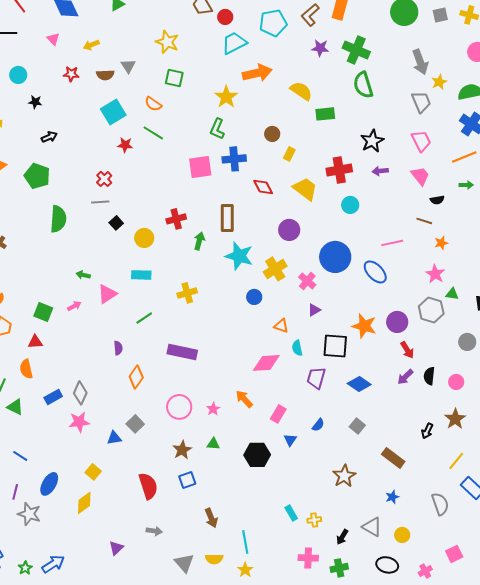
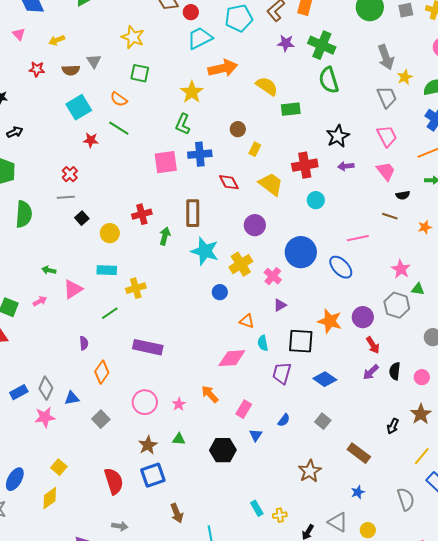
orange star: (441, 243) -> (425, 227), moved
yellow cross: (187, 293) -> (136, 288), moved
blue triangle: (114, 438) -> (72, 398), moved
blue square: (187, 480) -> (153, 475), size x1.4

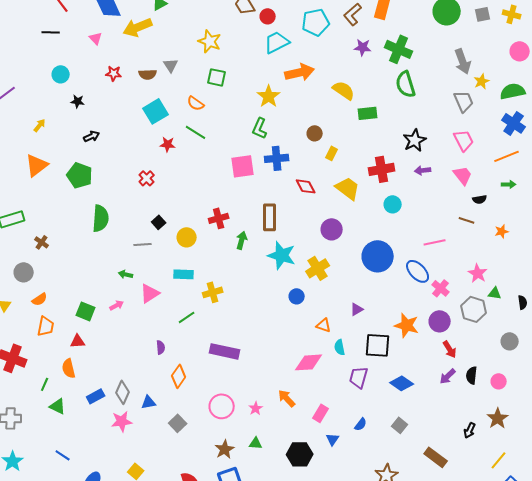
yellow arrow: (57, 40) -> (138, 27), moved, size x1.8
gray line: (66, 197) -> (143, 244), moved
pink cross: (273, 276) -> (441, 288), moved

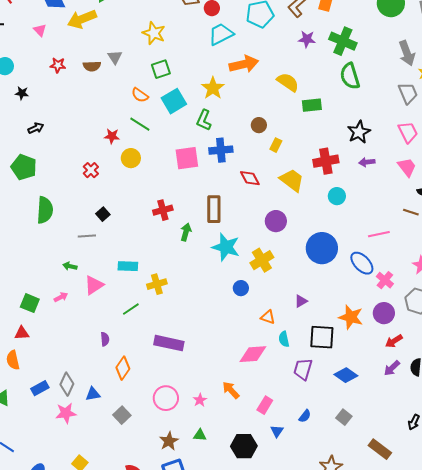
green square: (217, 77) -> (161, 69), turned -30
cyan square: (156, 111) -> (174, 101), moved
yellow circle: (187, 237) -> (131, 158), moved
red arrow: (450, 349) -> (394, 341), turned 90

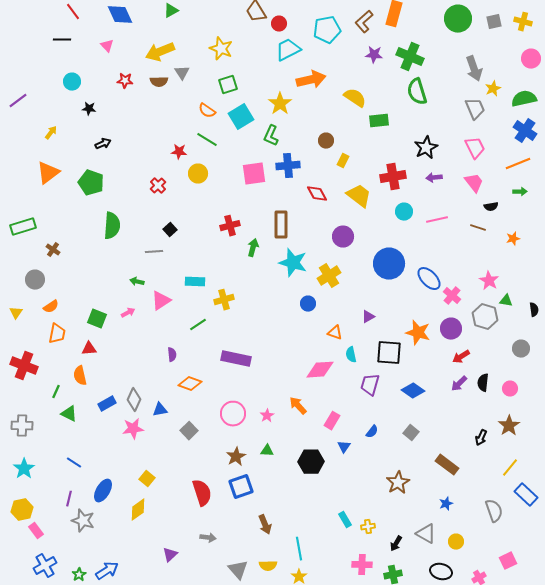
yellow arrow: (82, 19) -> (160, 52), moved
pink line: (379, 234) -> (437, 220), moved
orange diamond: (123, 368) -> (190, 384), turned 75

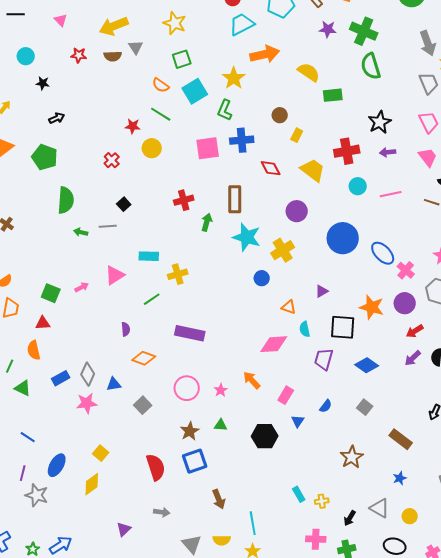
green arrow: (137, 282) -> (81, 232), moved

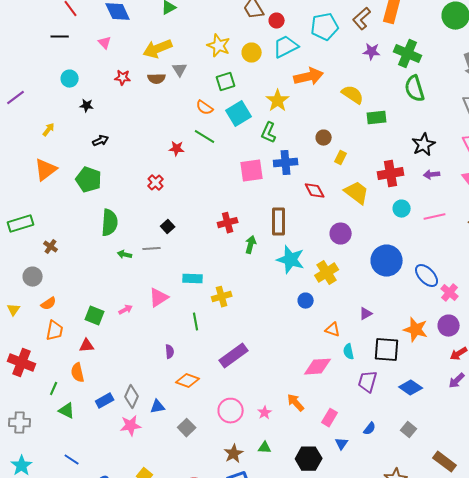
yellow circle: (152, 148) -> (252, 53), moved
green line: (152, 299) -> (196, 322), turned -66
purple rectangle: (190, 333) -> (234, 356), turned -48

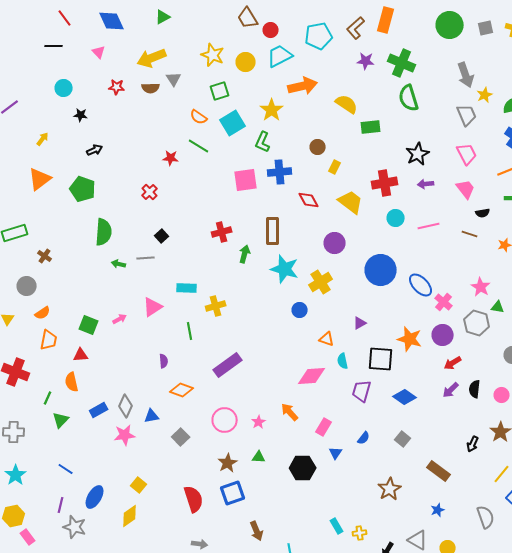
green triangle: (67, 411) -> (61, 420), turned 48

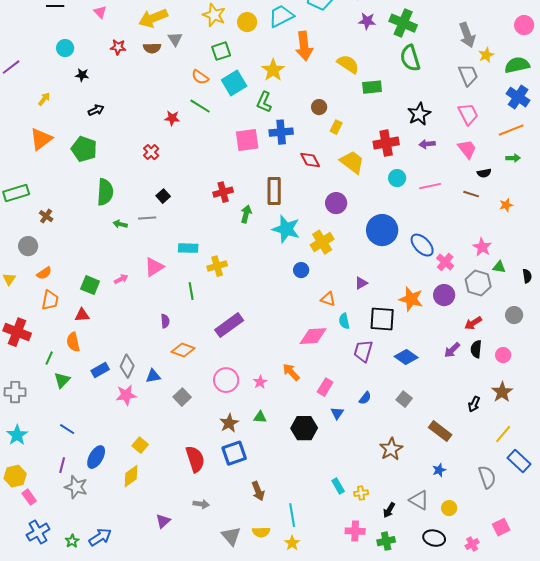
orange arrow: (303, 86) -> (304, 46), turned 96
red arrow: (453, 363) -> (473, 323), moved

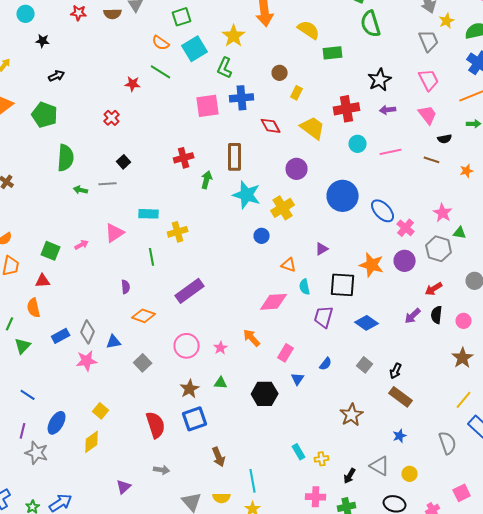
black arrow: (474, 404) -> (396, 371), moved

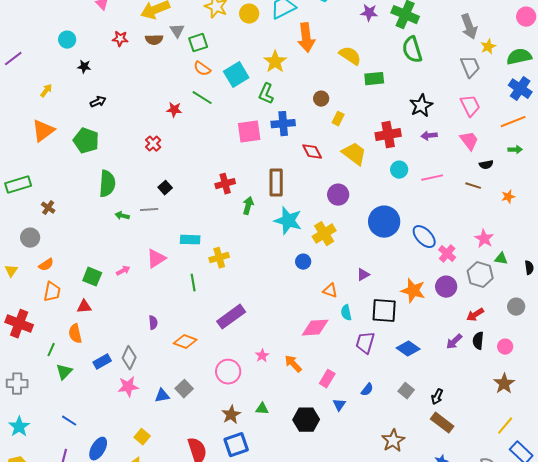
green square: (182, 17) -> (198, 43), moved
purple semicircle: (126, 287) -> (153, 323), moved
blue triangle: (114, 342) -> (162, 396), moved
pink star: (221, 348) -> (262, 356), moved

